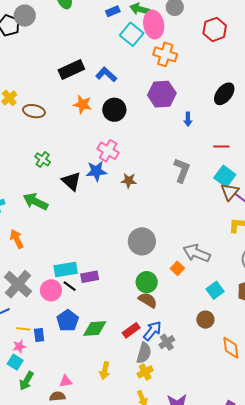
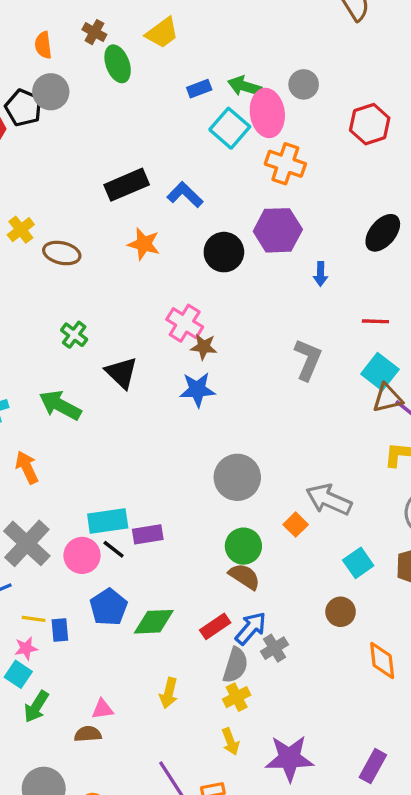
black circle: (114, 110) -> (224, 252), moved
blue star: (96, 171) -> (197, 390), moved
brown star: (129, 181) -> (204, 347), moved
brown triangle: (230, 192) -> (387, 398), turned 36

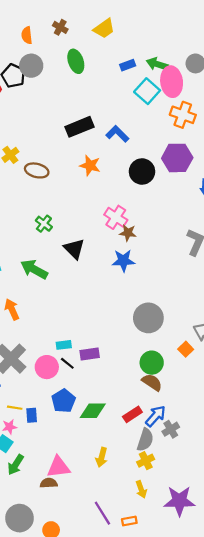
green ellipse: (118, 64) -> (76, 61), moved
cyan rectangle: (108, 521) -> (64, 345), size x0.6
pink triangle: (102, 709) -> (58, 467), size x1.6

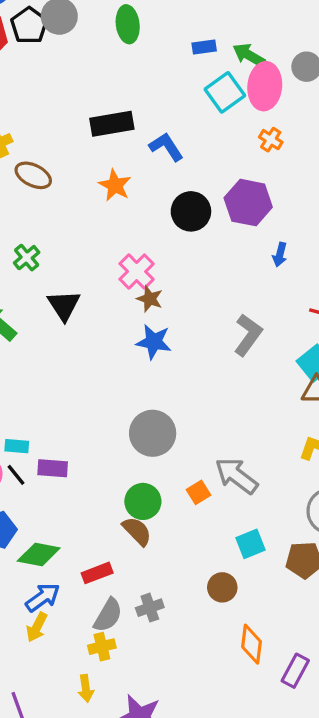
orange cross: (183, 115) -> (271, 140), size x0.6
blue star: (123, 261) -> (154, 342), moved
blue arrow: (156, 416) -> (43, 597), moved

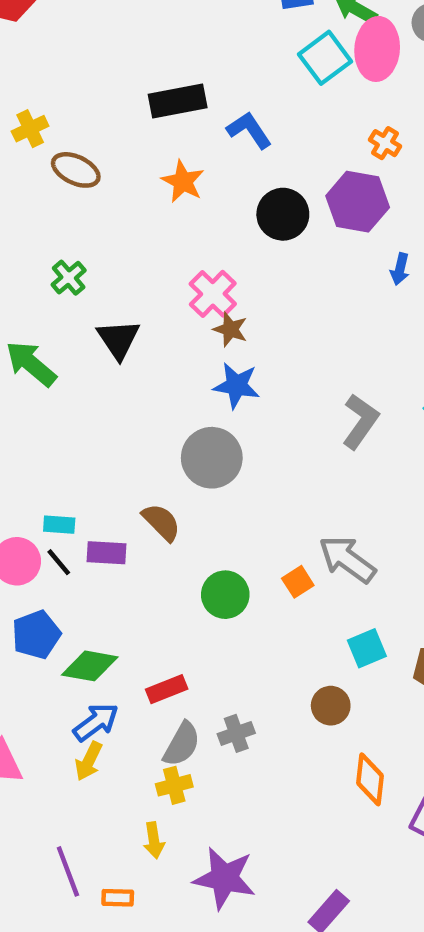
orange cross: (271, 140) -> (385, 143), moved
gray L-shape: (248, 335) -> (360, 421), moved
gray circle: (153, 433) -> (212, 458), moved
brown semicircle: (137, 531) -> (161, 522), moved

